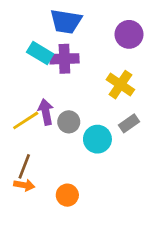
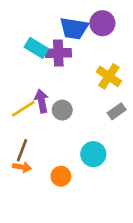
blue trapezoid: (66, 21) -> (74, 28), moved
purple circle: (129, 34) -> (102, 23), moved
cyan circle: (97, 139) -> (93, 154), moved

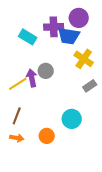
blue trapezoid: (74, 28) -> (69, 36), moved
purple cross: (58, 53) -> (54, 27), moved
gray circle: (62, 110) -> (46, 71), moved
orange arrow: (22, 167) -> (17, 138), moved

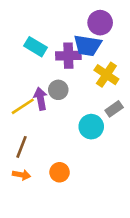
purple cross: (54, 27) -> (68, 56), moved
cyan circle: (72, 119) -> (91, 127), moved

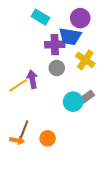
cyan rectangle: (35, 47) -> (40, 17), moved
gray circle: (58, 90) -> (57, 68), moved
gray rectangle: (114, 109) -> (87, 97), moved
brown line: (21, 147) -> (24, 129), moved

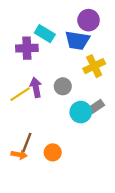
cyan rectangle: (40, 17) -> (45, 34), moved
purple cross: (55, 45) -> (27, 48), moved
yellow cross: (85, 60) -> (94, 66), turned 30
gray circle: (57, 68) -> (63, 86), moved

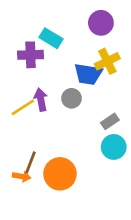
blue trapezoid: (77, 40) -> (88, 74), moved
yellow cross: (94, 66) -> (107, 61), moved
cyan circle: (81, 112) -> (114, 147), moved
orange circle: (53, 152) -> (60, 174), size x1.6

